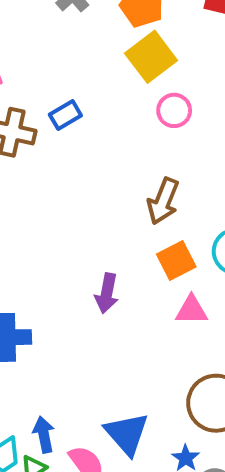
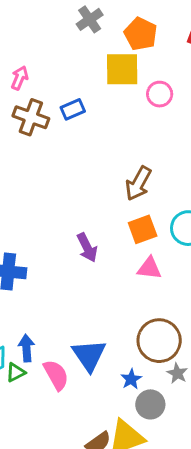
yellow square: (151, 57) -> (122, 69), moved, turned 30
pink circle: (174, 110) -> (160, 94), moved
purple arrow: (107, 293) -> (87, 248), turned -44

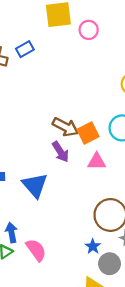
brown arrow: (138, 183) -> (65, 127), moved, turned -85
purple arrow: (87, 248) -> (60, 152), moved
blue triangle: (89, 355) -> (35, 185), moved

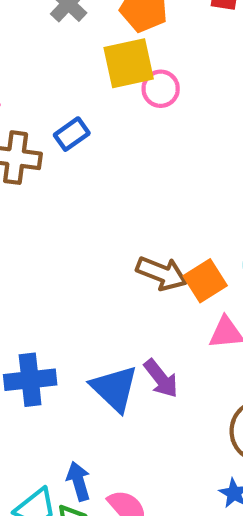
pink circle: (89, 30) -> (161, 89), moved
purple arrow: (60, 152) -> (161, 378), moved

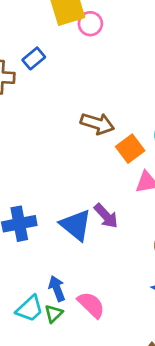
brown arrow: (162, 273) -> (97, 124), moved

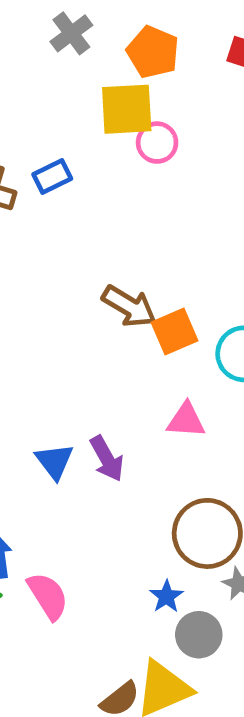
orange square: (130, 149) -> (174, 331), moved
blue triangle: (76, 225) -> (54, 461), size x0.7

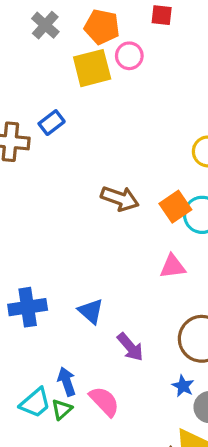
pink circle: (157, 143) -> (129, 56), moved
orange square: (174, 331) -> (175, 207), moved
purple arrow: (107, 459) -> (130, 347), moved

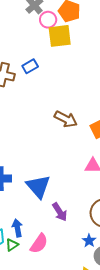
pink circle: (129, 56) -> (48, 20), moved
blue triangle: (91, 311) -> (38, 186), size x1.5
pink semicircle: (104, 401) -> (39, 244), turned 70

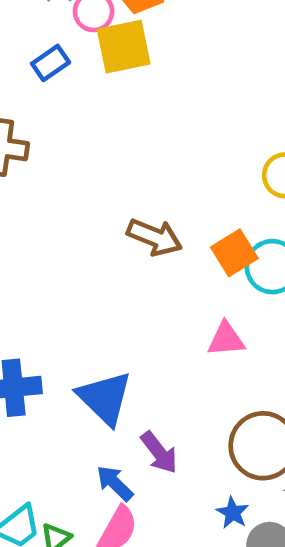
blue rectangle: (30, 66) -> (51, 63), moved
blue arrow: (17, 228) -> (115, 483), moved, turned -30

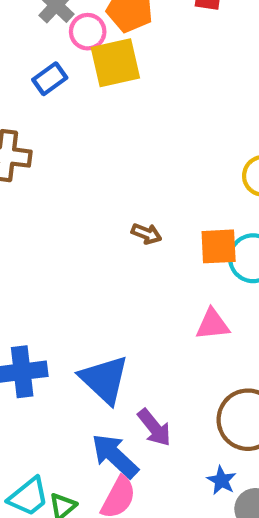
brown arrow: (155, 237) -> (146, 234), size x0.6
orange square: (234, 253) -> (219, 246), turned 30
blue arrow: (115, 483) -> (115, 456), size x1.4

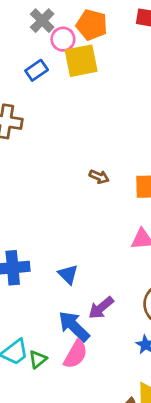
blue triangle: (104, 379) -> (68, 274), size x0.6
purple arrow: (154, 428) -> (101, 308), turned 88

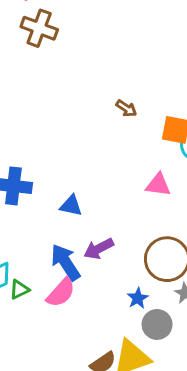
blue triangle: (68, 274) -> (71, 206), turned -45

